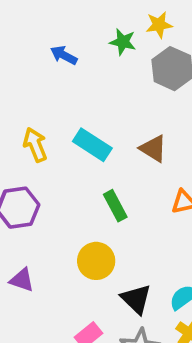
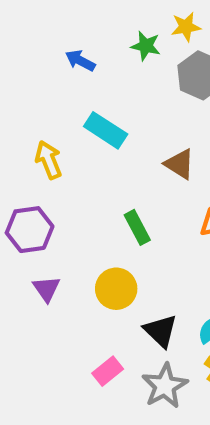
cyan rectangle: (92, 145) -> (106, 130), moved
purple triangle: (22, 280) -> (46, 289), moved, turned 36

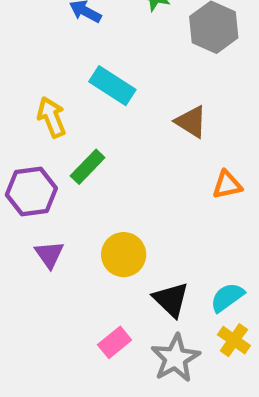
green rectangle: (137, 227) -> (88, 167), moved, turned 72

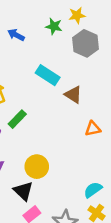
cyan rectangle: (112, 86) -> (48, 75), moved
black triangle: (171, 300) -> (23, 191), moved

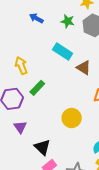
green star: (54, 26) -> (68, 21), moved
yellow circle: (37, 167) -> (72, 118), moved

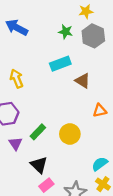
blue arrow: (36, 18) -> (17, 27), moved, size x1.5
cyan rectangle: (63, 51) -> (60, 64), turned -54
green rectangle: (37, 88) -> (38, 132), moved

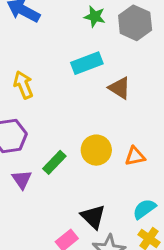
orange triangle: (100, 111) -> (135, 156), moved
yellow circle: (70, 134) -> (96, 150), moved
black triangle: (39, 165) -> (93, 217), moved

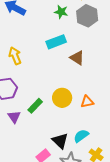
cyan semicircle: (144, 209) -> (81, 136), moved

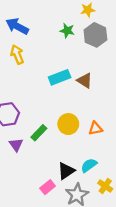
cyan rectangle: (56, 42) -> (60, 77), moved
yellow arrow: (15, 56) -> (17, 54), moved
black triangle: (60, 141) -> (66, 171), turned 42

